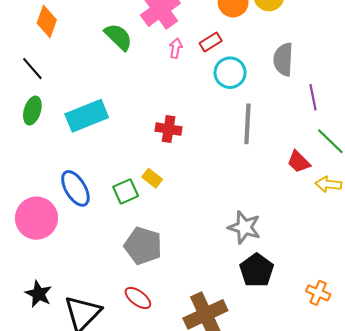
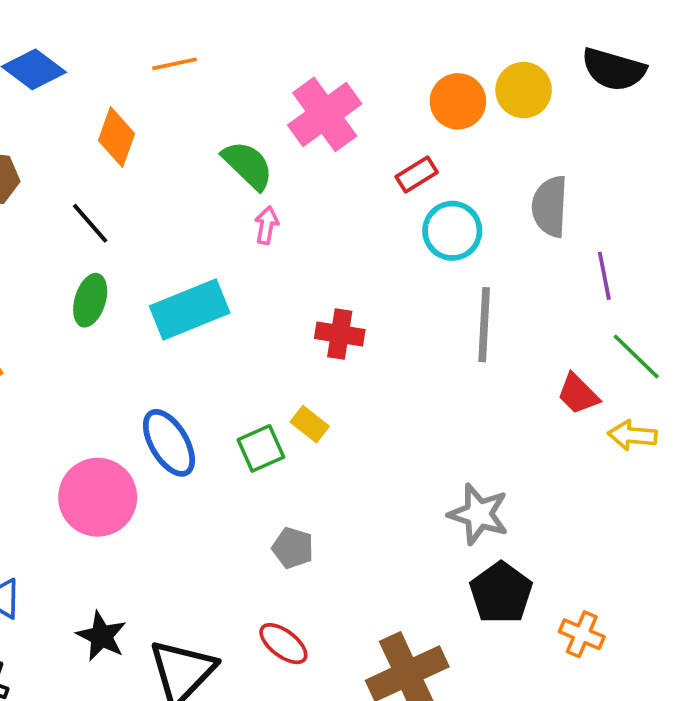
pink arrow: (176, 48) -> (267, 225), moved
gray pentagon: (143, 246) -> (293, 548), size x0.6
orange cross: (318, 293) -> (582, 634), moved

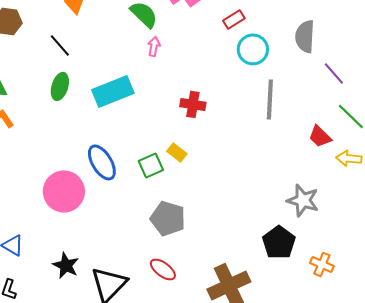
purple line: (604, 276) -> (334, 73), turned -30
gray star: (479, 514) -> (303, 200), moved
gray pentagon: (293, 548) -> (168, 218), size x1.6

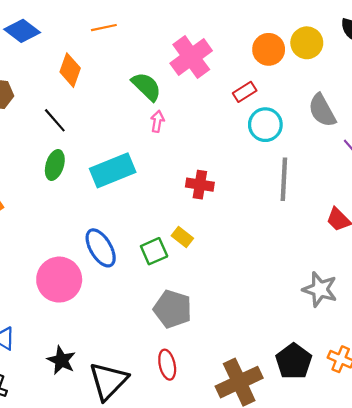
gray semicircle: (305, 36) -> (322, 110), turned -32
black pentagon: (279, 242) -> (294, 361), moved
red ellipse: (163, 269) -> (167, 365), turned 40

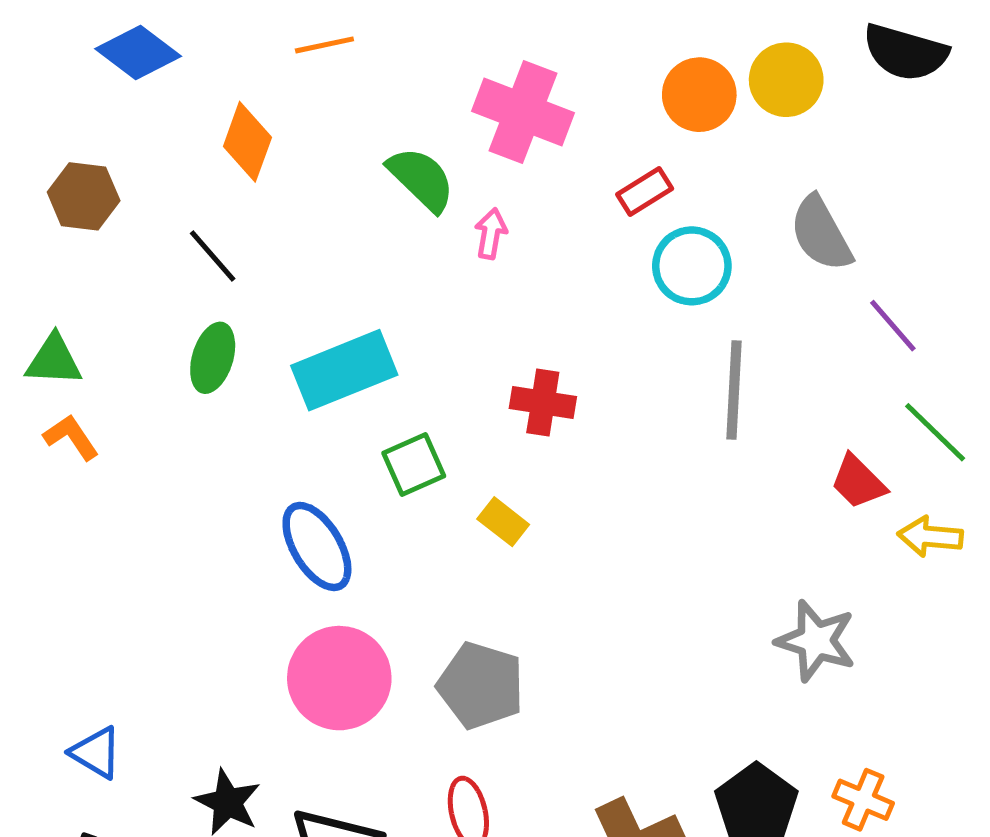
pink cross: (191, 57) -> (523, 112), turned -33
pink arrow: (157, 121) -> (491, 234), moved
green square: (154, 251) -> (414, 465), moved
pink circle: (59, 280) -> (339, 678), moved

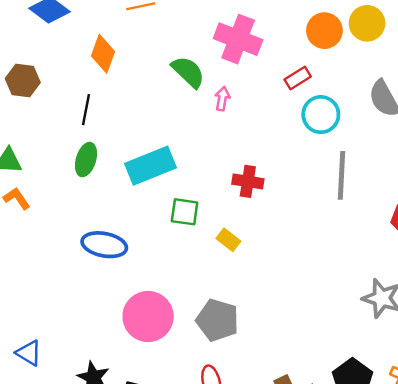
black line: (213, 256) -> (86, 110), turned 52
green square: (414, 465) -> (185, 212), turned 32
blue ellipse: (317, 546) -> (104, 245), moved, turned -48

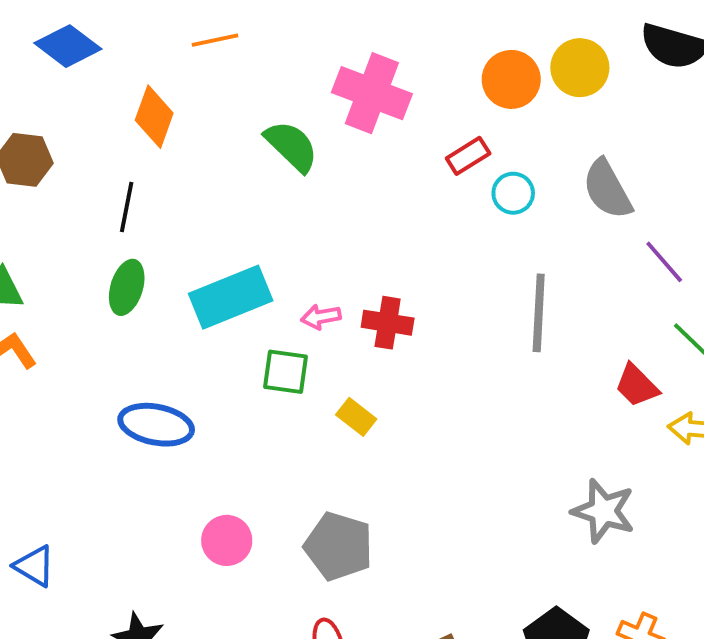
pink arrow: (222, 99) -> (321, 317), moved, turned -110
cyan circle: (321, 115) -> (513, 193), moved, size x0.7
pink circle: (148, 316) -> (227, 540), size x0.6
blue triangle: (29, 353) -> (34, 566), moved

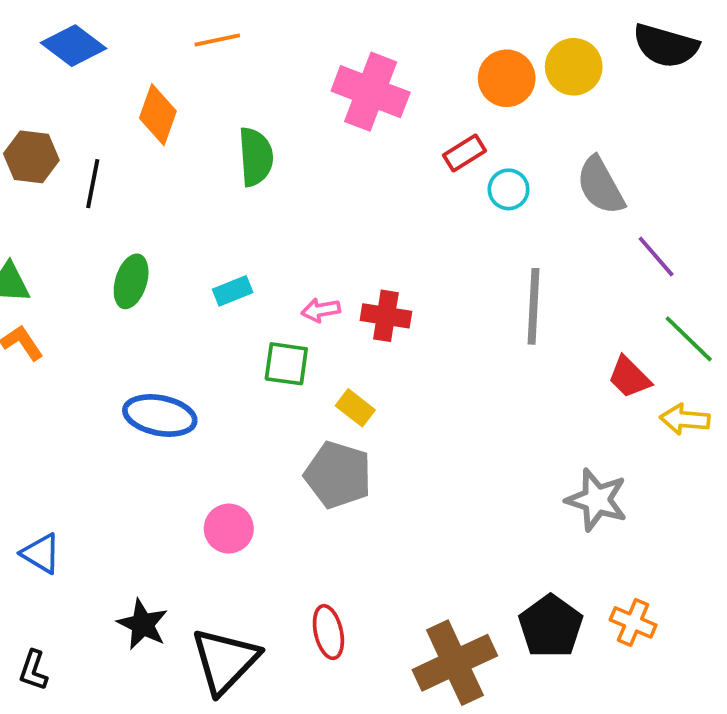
green semicircle: (291, 146) -> (256, 157), moved, turned 42
black line: (127, 207) -> (93, 184), moved
cyan rectangle: (231, 297) -> (233, 291), size x0.5
gray pentagon: (339, 546) -> (338, 475), moved

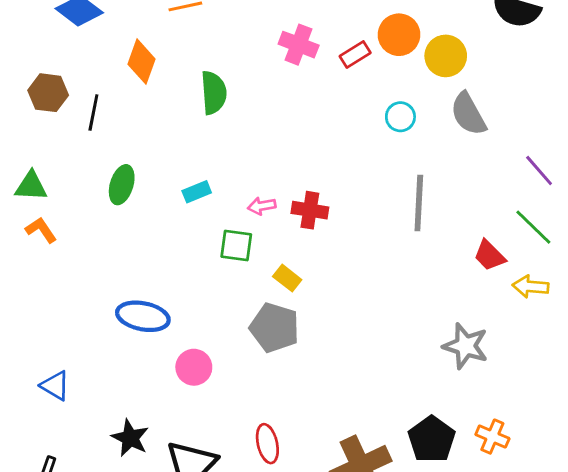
yellow circle: (574, 67) -> (446, 56), moved
pink cross: (371, 92) -> (299, 45), size x0.7
red rectangle: (464, 153) -> (355, 55), moved
purple line: (656, 256) -> (539, 171), moved
blue ellipse: (160, 415) -> (143, 316), moved

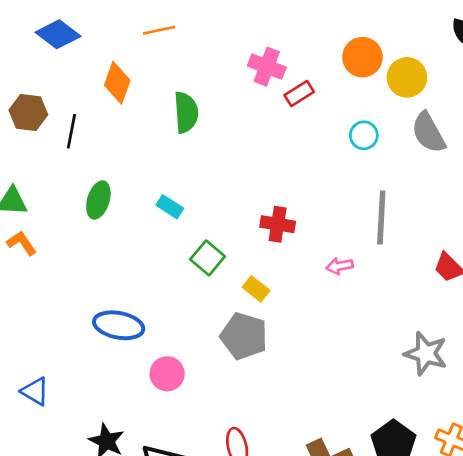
red rectangle: (355, 55) -> (299, 94), moved
cyan rectangle: (197, 192) -> (170, 207), turned 55
pink arrow: (262, 206) -> (340, 266), moved
green square: (236, 246) -> (208, 258), turned 32

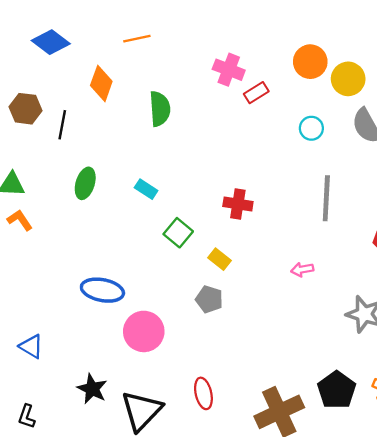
pink arrow: (340, 266) -> (302, 269), moved
gray pentagon: (244, 336) -> (209, 299), size x0.7
pink circle: (167, 374) -> (144, 331), size x1.4

